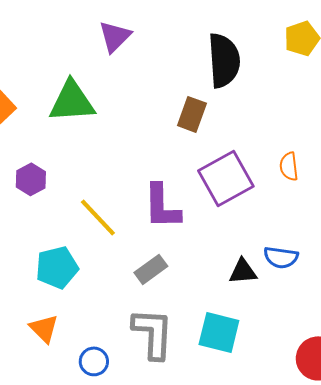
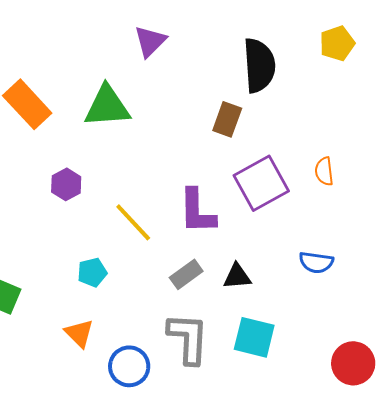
cyan pentagon: (57, 267) -> (92, 272), size x0.7
black triangle: (243, 271) -> (237, 276), moved
blue circle: (94, 361) -> (129, 366), size x1.4

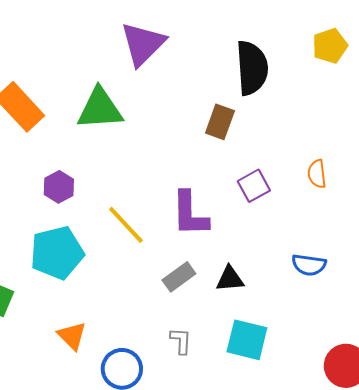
purple triangle: (150, 41) -> (143, 44), size x1.4
purple square: (261, 183) -> (254, 186), size x0.6
cyan pentagon: (92, 272) -> (57, 253), moved, size x1.8
gray L-shape: (188, 338) -> (181, 341), size x0.5

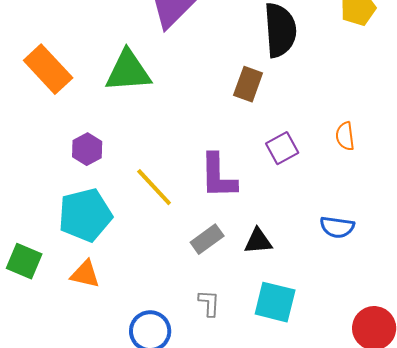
orange triangle: (72, 336) -> (85, 274), moved, turned -32

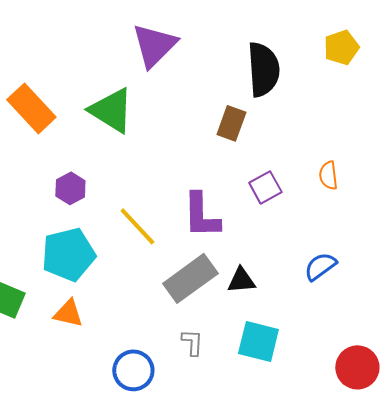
green triangle: (128, 71) -> (111, 110), turned 36
blue semicircle: (337, 227) -> (320, 266), turned 136
gray rectangle: (207, 239) -> (190, 278), size x1.6

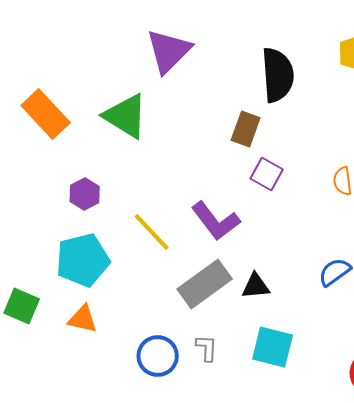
purple square: (265, 187) -> (267, 174), moved, turned -32
purple L-shape: (201, 215) -> (216, 221), turned -36
blue circle: (133, 370) -> (158, 356), moved

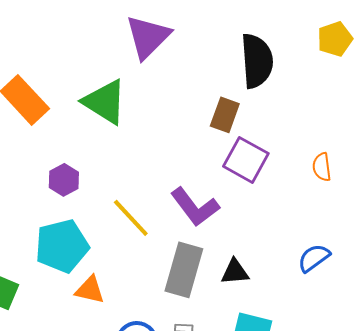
purple square: (267, 174) -> (246, 160), size x1.4
gray rectangle: (205, 284) -> (184, 270), turned -38
orange triangle: (83, 319) -> (90, 290), moved

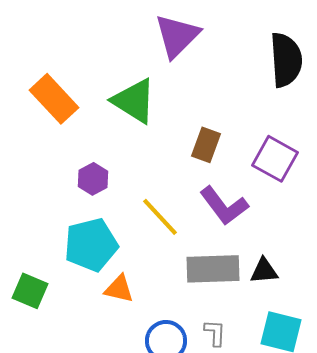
brown rectangle: (225, 115) -> (206, 145), moved
gray rectangle: (184, 270) -> (213, 269), turned 72

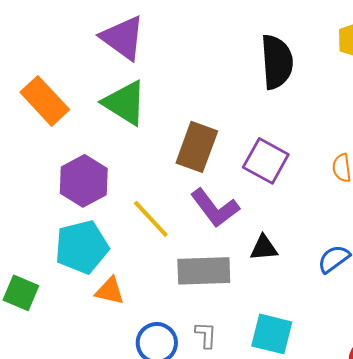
purple triangle: (177, 36) -> (123, 38), moved, turned -39
brown rectangle: (206, 145) -> (197, 147), size x1.4
purple hexagon: (93, 179) -> (84, 181), size x1.6
black triangle: (264, 271) -> (264, 248), moved

